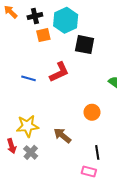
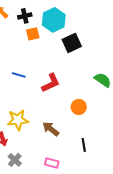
black square: (85, 45) -> (72, 43), turned -36
red L-shape: (59, 72) -> (51, 83), moved
gray cross: (31, 152) -> (15, 160), moved
pink rectangle: (89, 171) -> (52, 163), moved

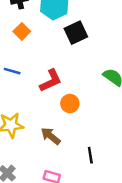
orange square: (33, 34) -> (22, 31), moved, turned -32
orange circle: (79, 107) -> (70, 104), moved

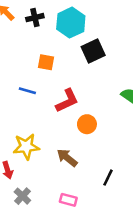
orange square: (22, 31) -> (46, 62), moved, turned -35
black line: (90, 155) -> (108, 178), turned 35

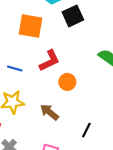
orange square: (46, 62) -> (30, 26), size x1.6
blue line: (27, 91) -> (15, 69), moved

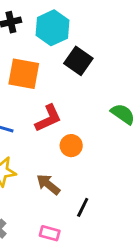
black square: (73, 16) -> (78, 61), turned -30
black line: (86, 130) -> (83, 207), moved

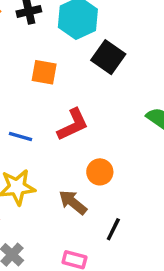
orange square: (24, 74) -> (44, 72), size x0.7
orange circle: (71, 146) -> (100, 172), moved

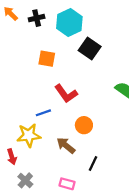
red L-shape: (73, 125) -> (66, 94), turned 80
blue line: (20, 136) -> (43, 113), moved, turned -35

